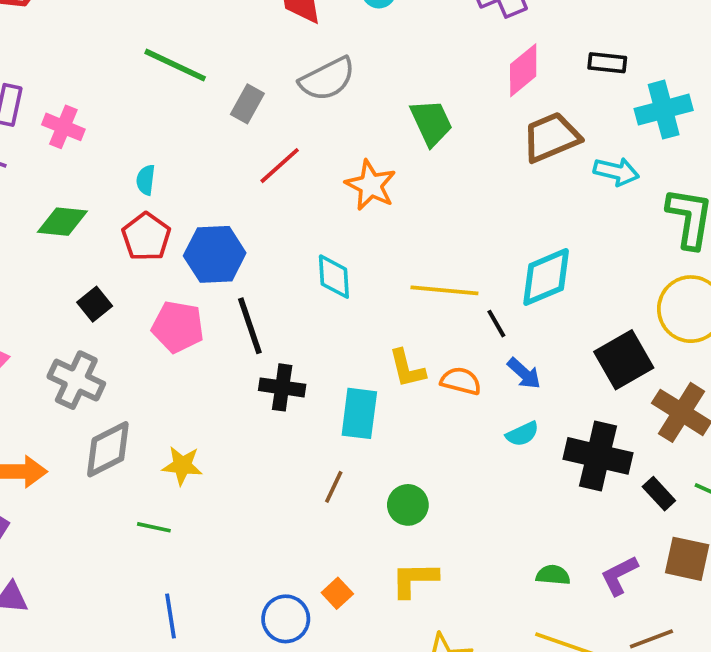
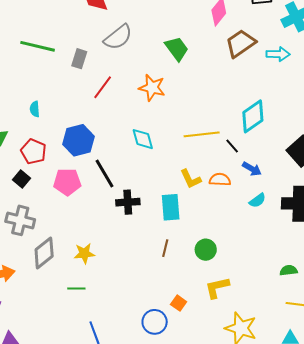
red pentagon: (146, 237) -> (33, 151), moved

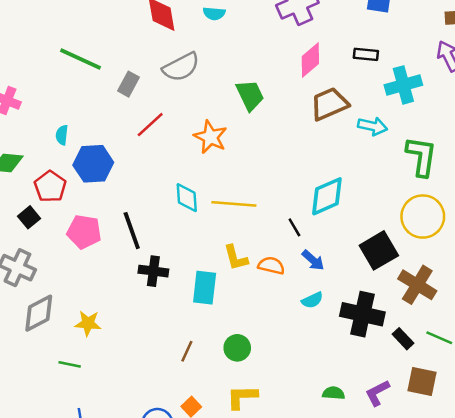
yellow line: (202, 134) -> (234, 204), moved
blue hexagon: (79, 140) -> (93, 164), moved
brown line: (165, 248) -> (187, 351), moved

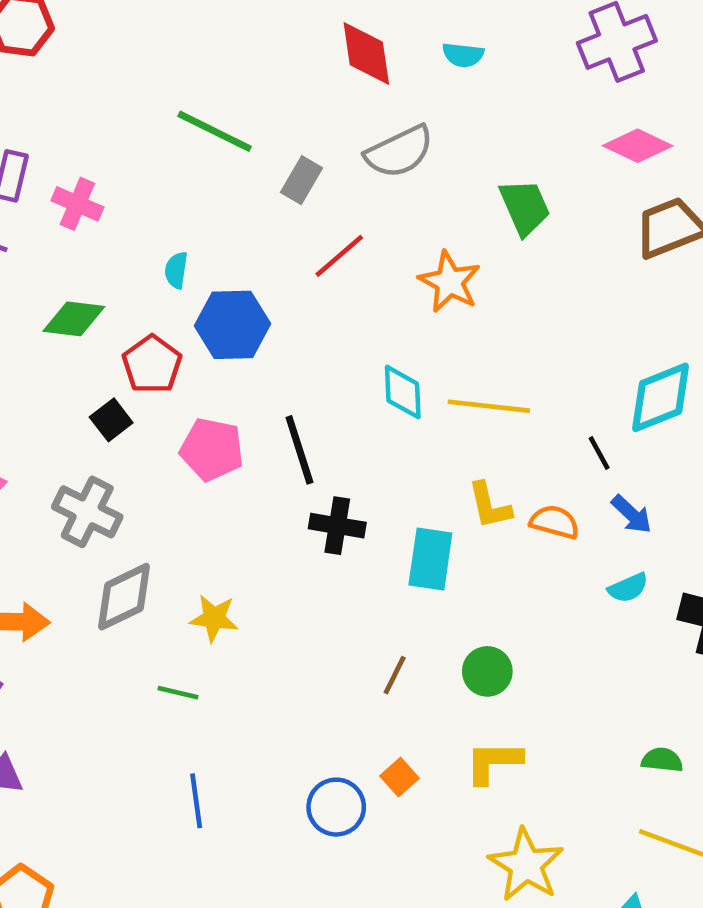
pink diamond: (310, 60) -> (638, 146), turned 64

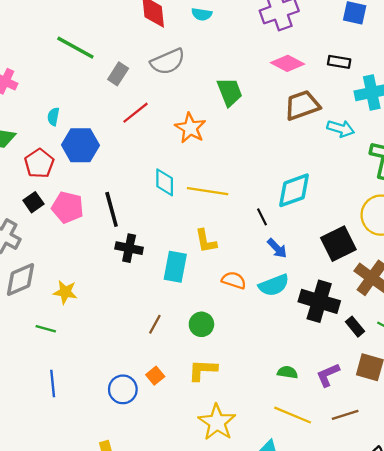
black square: (111, 420) -> (33, 202), moved
orange semicircle: (555, 522) -> (234, 280), moved
cyan semicircle: (628, 588) -> (274, 285), size x1.5

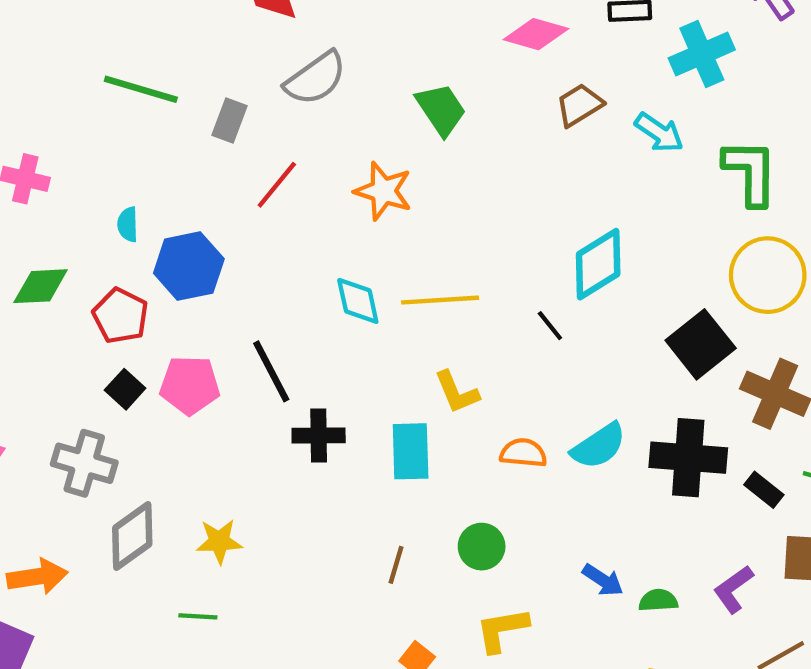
brown trapezoid: (302, 105) -> (579, 105), size x0.7
cyan arrow: (341, 129) -> (659, 132), turned 30
blue arrow: (277, 248) -> (603, 580), moved

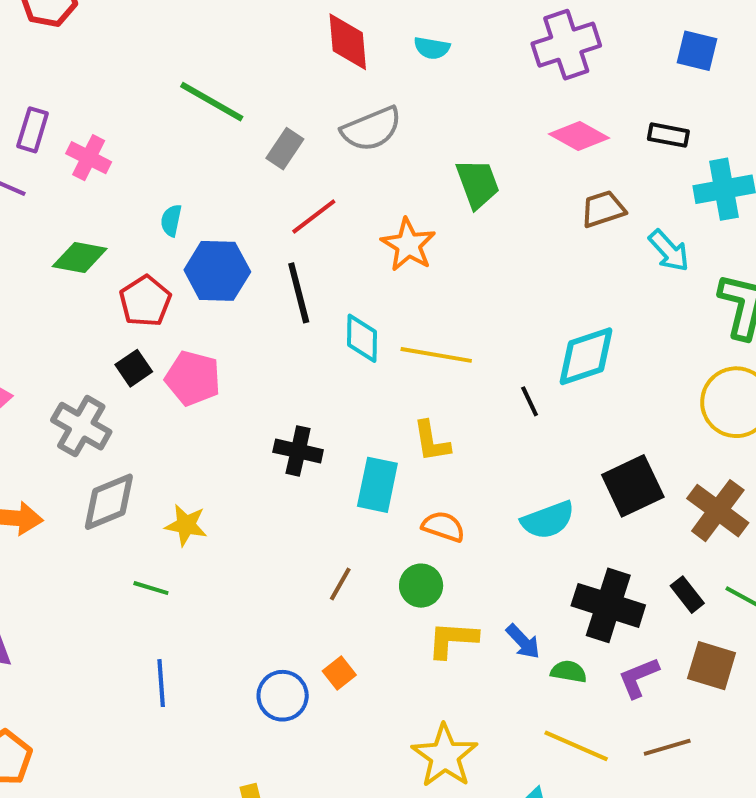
black square: (701, 344) -> (633, 486), moved
black line: (271, 371) -> (299, 293), moved
orange semicircle: (523, 453) -> (443, 526), moved
black cross: (688, 458) -> (608, 605), moved
yellow L-shape: (502, 630) -> (452, 640), moved

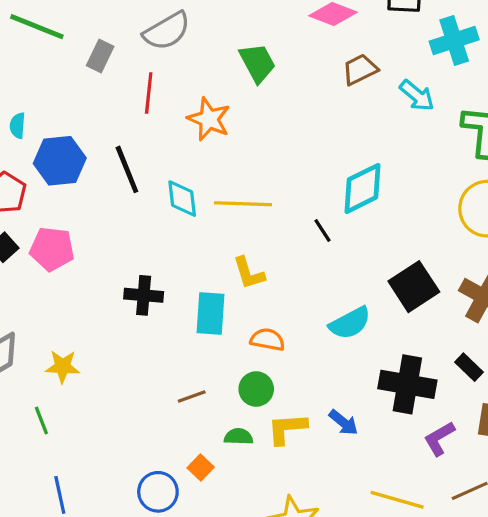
red line: (314, 216) -> (149, 93), moved, turned -39
brown line: (340, 584) -> (192, 397), turned 48
green line: (151, 588) -> (41, 420), turned 60
green semicircle: (569, 672) -> (239, 437), moved

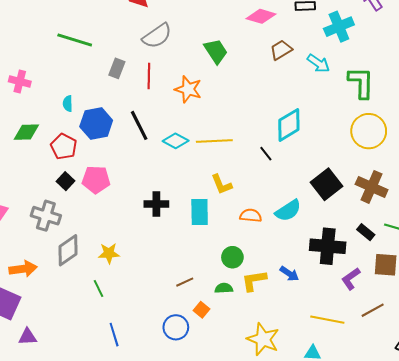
gray rectangle: (100, 56) -> (117, 68), moved
cyan diamond: (182, 199) -> (176, 141), turned -50
orange semicircle: (267, 340) -> (251, 216), moved
brown line: (192, 397) -> (185, 282), moved

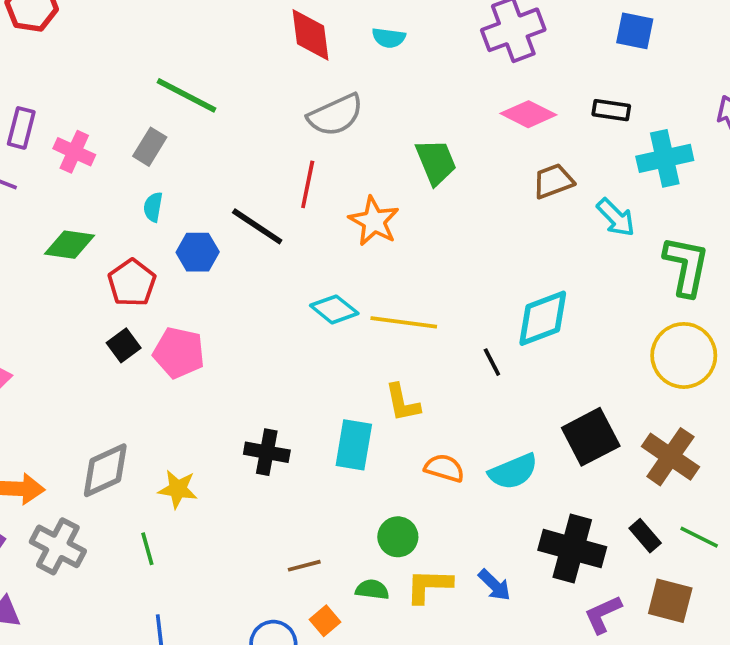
gray rectangle: (117, 68) -> (150, 147), moved
blue hexagon: (96, 123) -> (198, 252), size x0.7
black line: (139, 125) -> (257, 226), moved, turned -40
black cross: (156, 204) -> (267, 452), moved
gray cross: (46, 216) -> (58, 546), moved

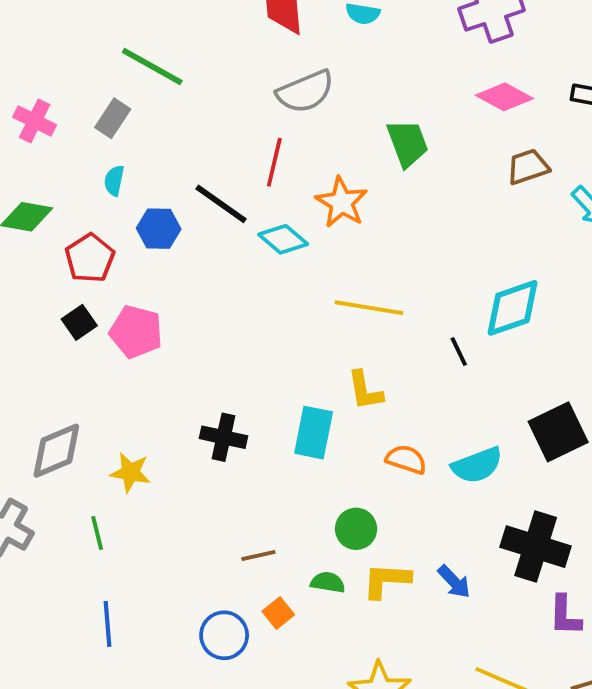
cyan diamond: (334, 309) -> (283, 239), moved
purple L-shape: (603, 614) -> (565, 615), turned -66

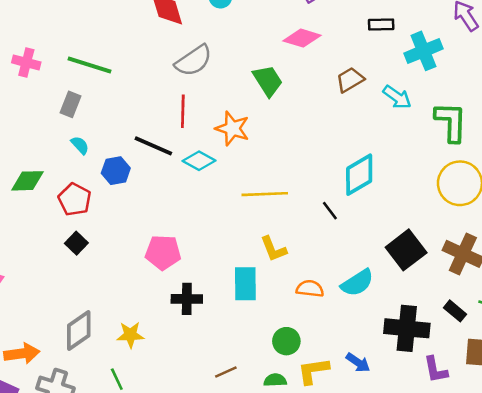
pink diamond: (504, 97) -> (302, 38), moved
pink cross: (35, 121) -> (26, 62), moved
cyan semicircle: (114, 181) -> (80, 145), turned 138
pink pentagon: (136, 332) -> (163, 252), moved

